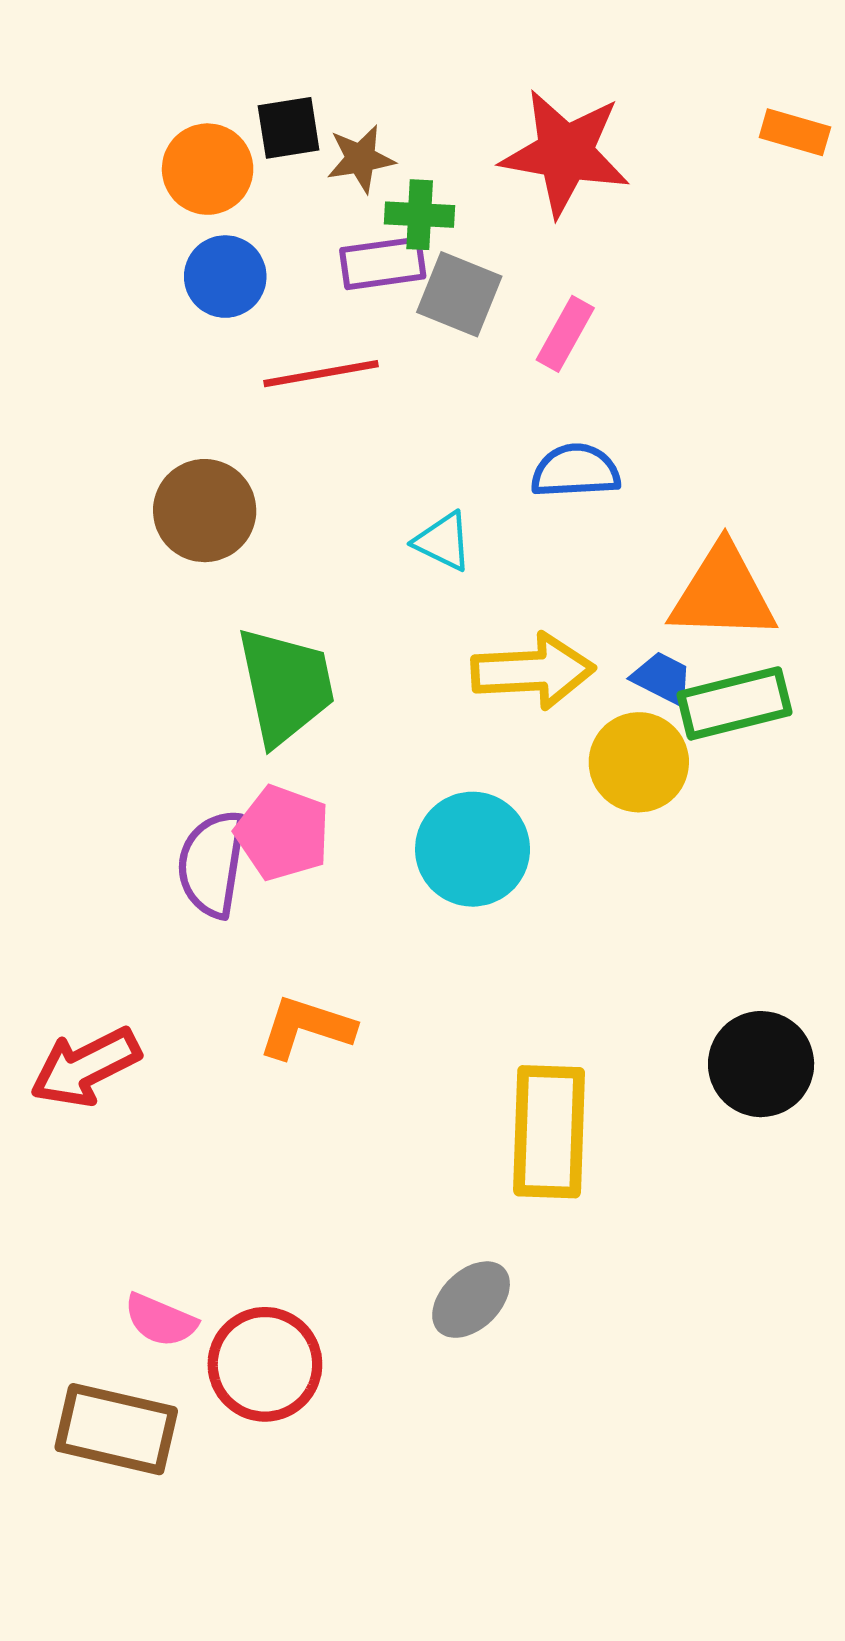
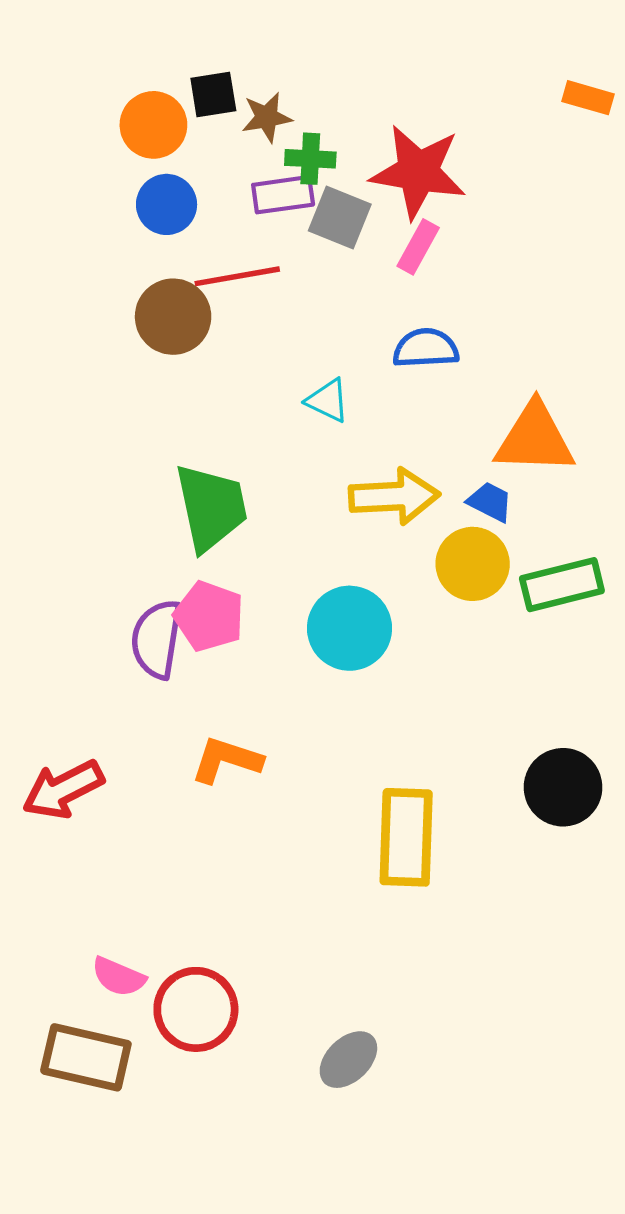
red star: (565, 153) -> (418, 172), moved
brown circle: (205, 511) -> (173, 317), moved
green rectangle: (735, 703) -> (562, 585), moved
gray ellipse: (471, 1300) -> (348, 1060), moved

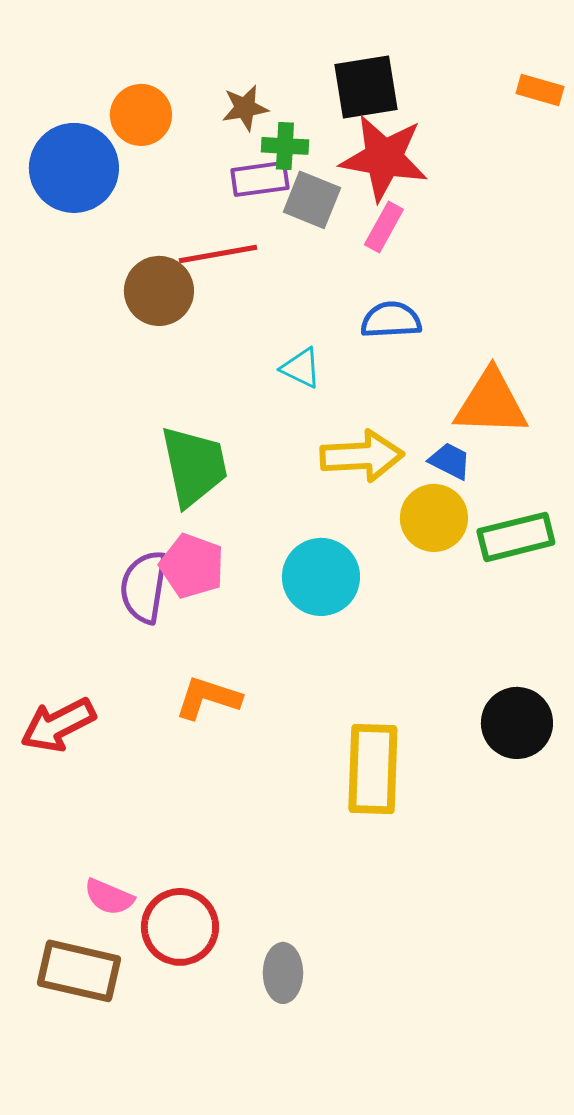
black square: (213, 94) -> (366, 87), moved, size x1.5
blue circle: (167, 204) -> (74, 168), moved, size x1.6
gray ellipse: (348, 1060) -> (283, 973), moved, turned -46

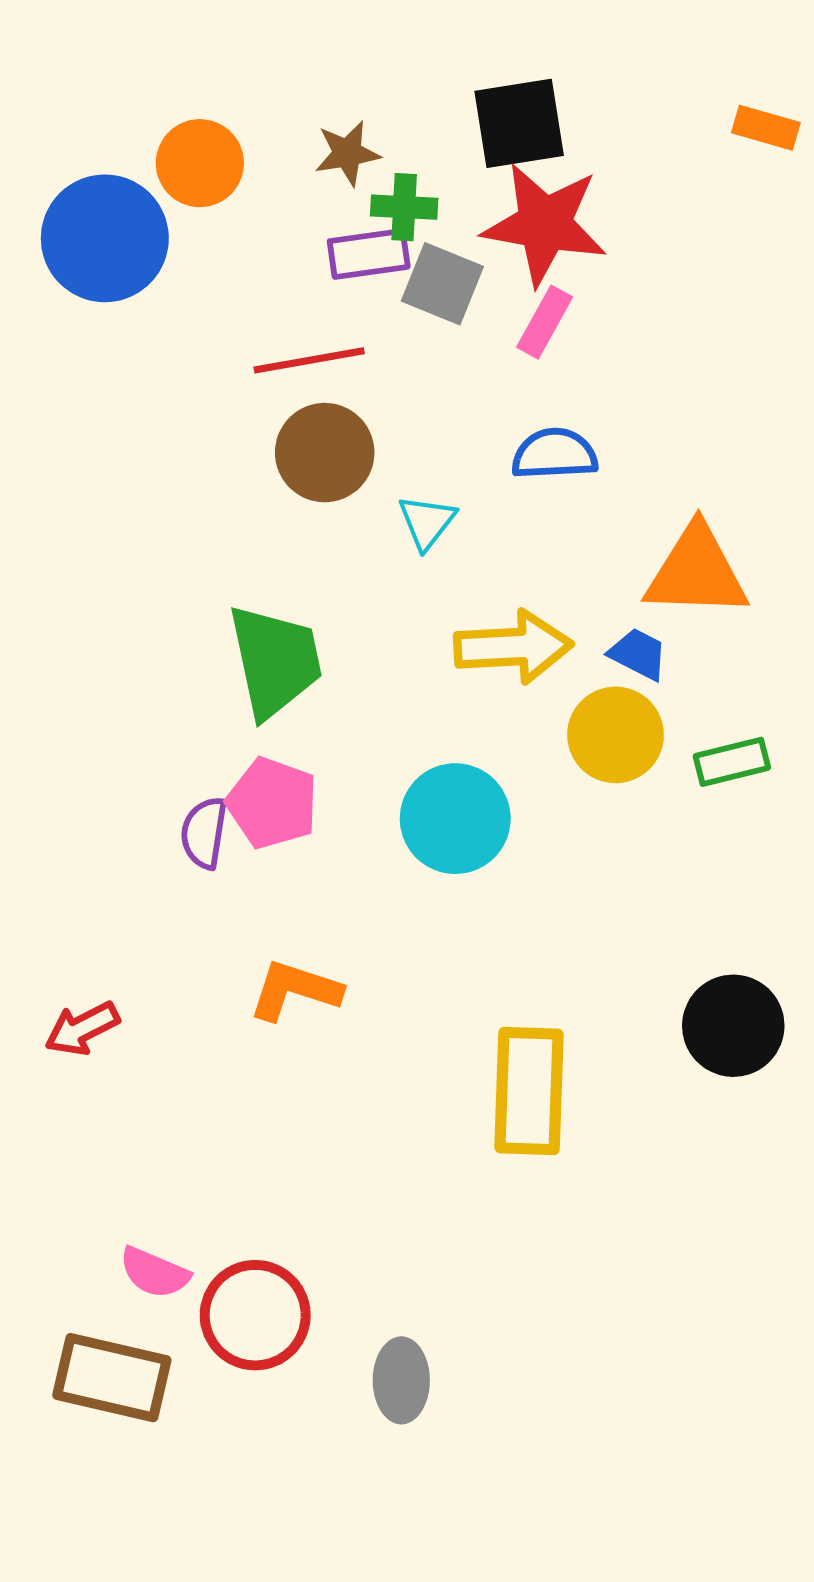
brown circle: (159, 291) -> (325, 453), moved
cyan triangle: (301, 368) -> (427, 522), turned 42
green rectangle: (516, 537) -> (732, 762), size x0.7
purple semicircle: (144, 587) -> (204, 833), size x0.7
red arrow: (58, 725) -> (82, 1029), size x0.7

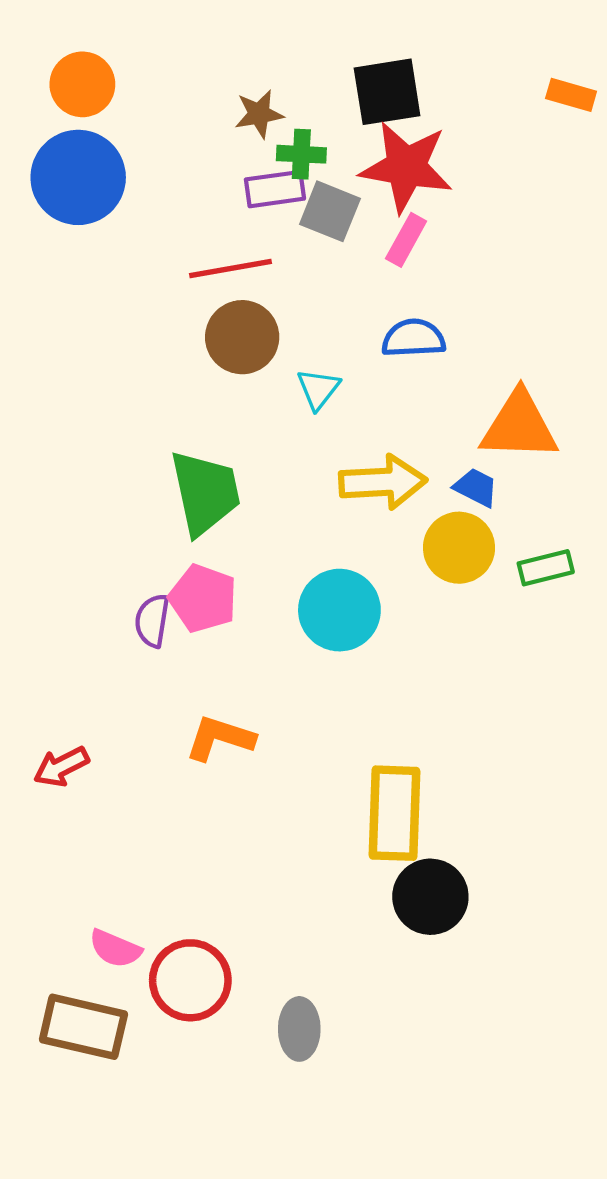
orange circle: (200, 163) -> (82, 84), moved
black circle: (733, 1026) -> (430, 897), moved

